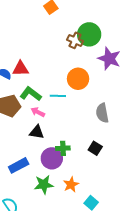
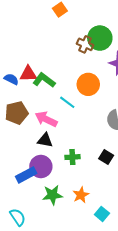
green L-shape: (31, 94) -> (44, 80), moved
cyan line: (58, 96) -> (67, 102), turned 35
pink arrow: (38, 112) -> (46, 119), size x1.5
purple circle: (52, 158) -> (41, 167), moved

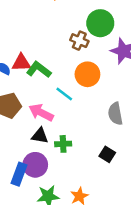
brown cross: (85, 44) -> (79, 41), moved
green cross: (72, 157) -> (63, 144), moved
blue rectangle: (26, 175) -> (19, 174), turned -42

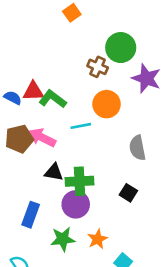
cyan line: (64, 94) -> (81, 126), turned -48
pink arrow: (41, 113) -> (42, 138), moved
green cross: (63, 144) -> (80, 181), size x1.5
purple circle: (35, 165) -> (76, 204), moved

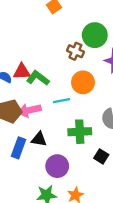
pink arrow: (42, 138) -> (29, 110), turned -40
green cross: (80, 181) -> (80, 132), moved
blue rectangle: (31, 215) -> (19, 148), moved

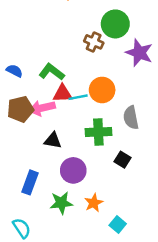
red triangle: (22, 72) -> (62, 94), moved
orange circle: (83, 82) -> (102, 90), moved
blue rectangle: (19, 148) -> (30, 182), moved

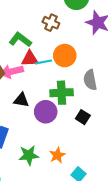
brown cross: (94, 42) -> (51, 23), moved
purple circle: (73, 170) -> (46, 112), moved

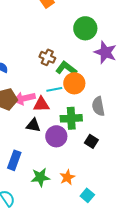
brown cross: (51, 23) -> (47, 57), moved
green L-shape: (20, 40) -> (66, 68), moved
red triangle: (30, 59) -> (41, 104), moved

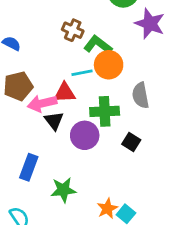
pink arrow: (24, 98) -> (42, 103), moved
black triangle: (33, 125) -> (54, 121), turned 42
orange star: (67, 177) -> (107, 209), moved

